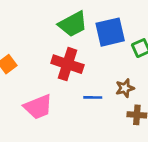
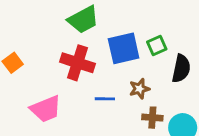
blue square: (110, 32) -> (124, 48), moved

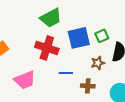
brown star: (139, 89) -> (98, 63), moved
brown cross: (152, 118) -> (88, 86), moved

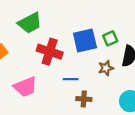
green trapezoid: (51, 18) -> (30, 23), moved
brown cross: (88, 86) -> (84, 99), moved

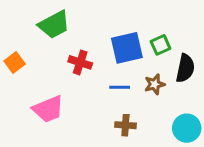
red cross: (50, 52) -> (80, 62), size x0.7
blue line: (71, 79) -> (120, 87), moved

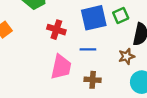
brown star: (155, 84) -> (126, 56), moved
pink trapezoid: (48, 109) -> (61, 67), moved, turned -56

